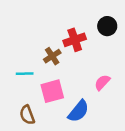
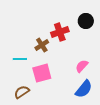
blue semicircle: (78, 111) -> (84, 89), moved
brown semicircle: (27, 115) -> (22, 92), turned 77

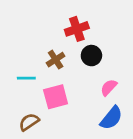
black circle: (86, 21) -> (91, 56), moved
red cross: (60, 32) -> (77, 29), moved

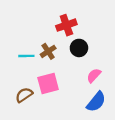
cyan line: (26, 78) -> (26, 56), moved
brown semicircle: (29, 122) -> (24, 95), moved

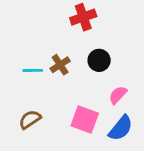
red cross: (66, 25) -> (83, 17), moved
pink square: (48, 83) -> (85, 119), moved, turned 35

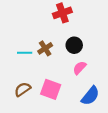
pink semicircle: (118, 95) -> (80, 68), moved
pink square: (85, 119) -> (51, 89), moved

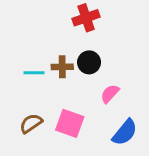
black circle: (74, 45) -> (89, 62), moved
brown cross: (45, 48) -> (62, 67), turned 32

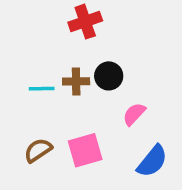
red cross: (86, 18) -> (85, 22), moved
pink square: (70, 123) -> (85, 150), turned -36

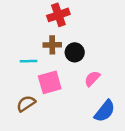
brown cross: (76, 81) -> (52, 45), moved
pink square: (85, 150) -> (50, 82), moved

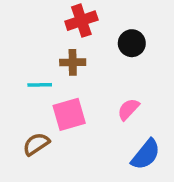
black circle: (75, 52) -> (132, 43), moved

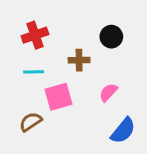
red cross: (81, 21) -> (35, 35), moved
brown cross: (73, 62) -> (79, 60), moved

